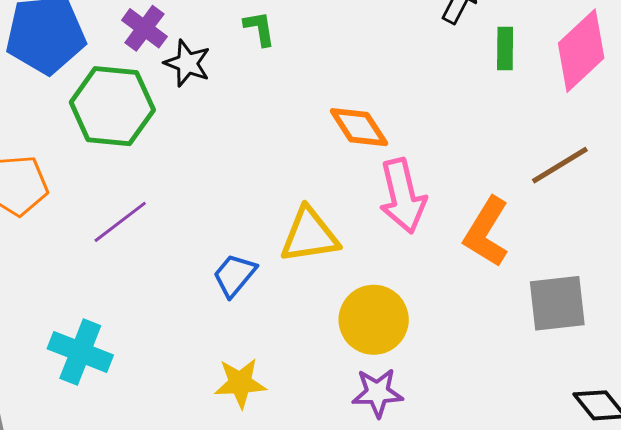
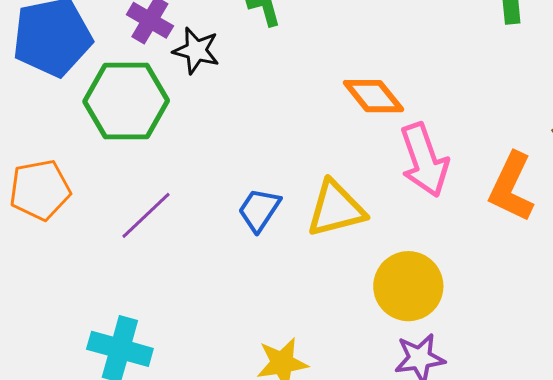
blue trapezoid: (234, 275) -> (259, 210), moved

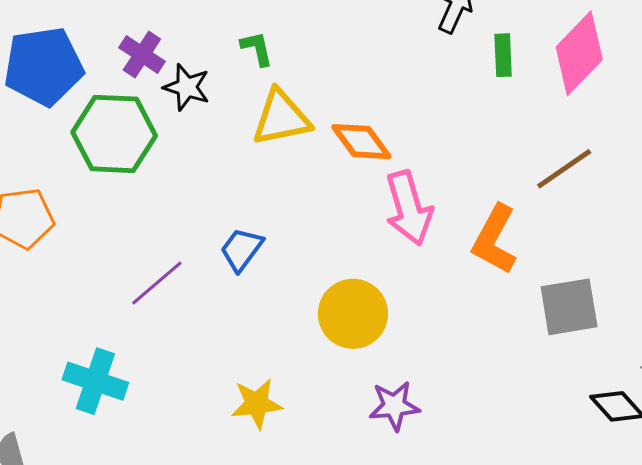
yellow triangle: (336, 209) -> (281, 118), moved
purple line: (146, 215) -> (157, 283), moved
yellow circle: (408, 286) -> (353, 314), moved

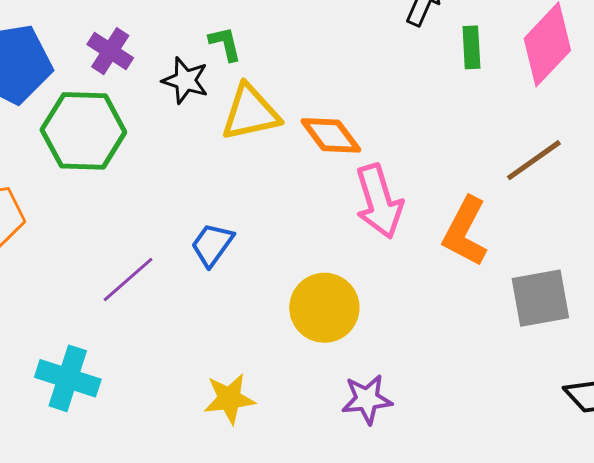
black star: (187, 87) -> (185, 80), moved

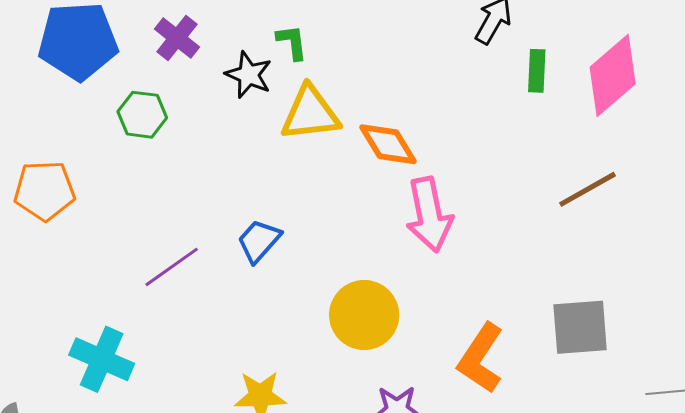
green hexagon: (83, 131) -> (142, 115), size x0.6
orange L-shape: (465, 232) -> (481, 358), moved

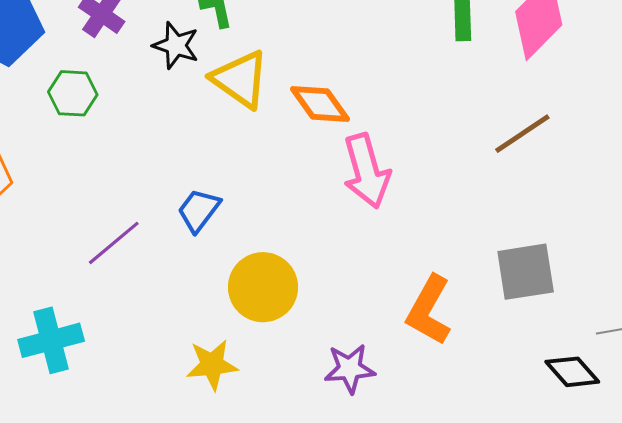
yellow triangle: (310, 113) -> (240, 79), turned 46
yellow circle: (364, 315) -> (263, 287), moved
cyan cross: (102, 359) -> (51, 340), turned -34

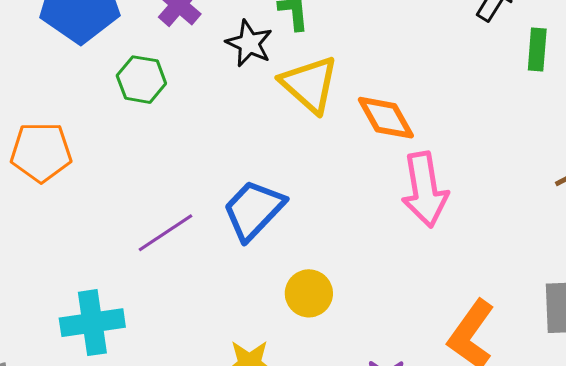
blue trapezoid: (199, 210) -> (254, 210), size x1.4
yellow circle: (263, 287) -> (309, 293), size x0.7

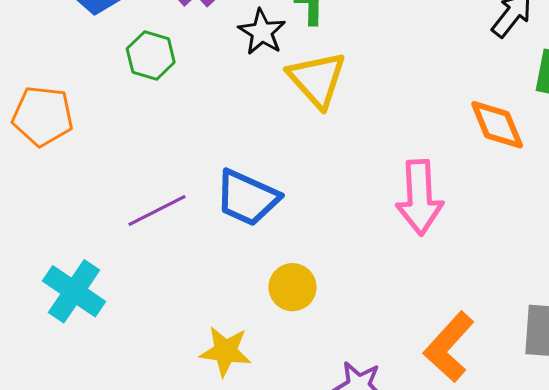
orange diamond: (386, 118) -> (497, 125), moved
blue trapezoid: (254, 210) -> (247, 198), turned -116
cyan cross: (92, 323) -> (74, 291), turned 36

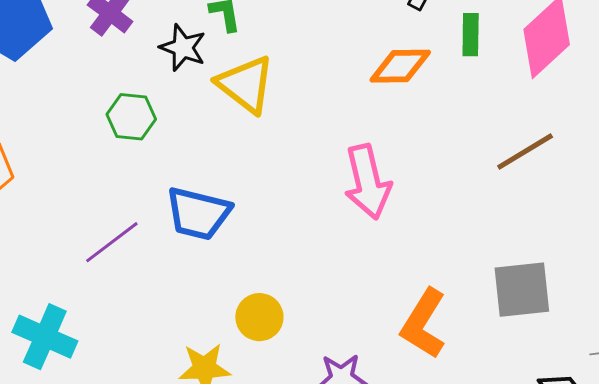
green hexagon: (151, 56) -> (131, 117), moved
orange diamond: (497, 125) -> (400, 66), moved, turned -58
yellow circle: (293, 287) -> (259, 317), moved

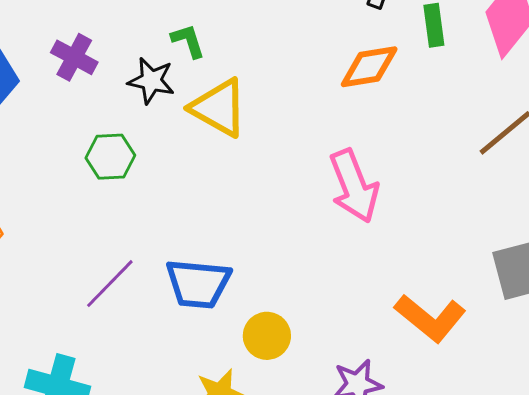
blue trapezoid: (198, 213) -> (198, 284), moved
orange L-shape: (424, 324) -> (430, 318), turned -74

